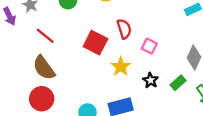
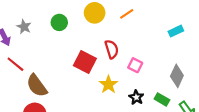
red line: (45, 36) -> (15, 64), moved
green rectangle: (178, 83) -> (162, 99), turned 72

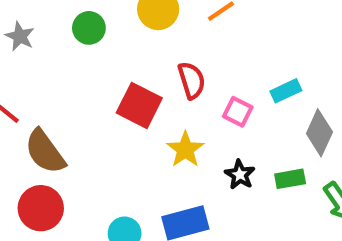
cyan rectangle: (176, 31) -> (286, 91), moved
green rectangle: (162, 99) -> (290, 179), turned -40

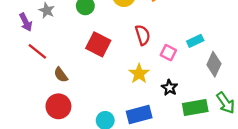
red square: (139, 105) -> (98, 44), moved
brown semicircle: (45, 152) -> (61, 75), size x0.6
green rectangle: (290, 179) -> (195, 108), moved, size x1.5

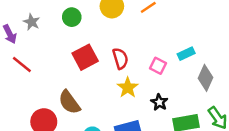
red semicircle: (143, 35) -> (120, 58), moved
red square: (98, 44) -> (85, 57), turned 35
brown semicircle: (61, 75) -> (69, 102), moved, size x1.5

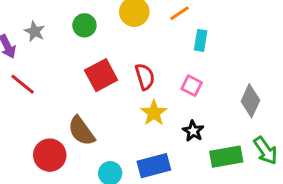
cyan rectangle: (186, 54) -> (201, 40), moved, turned -56

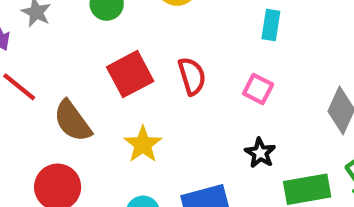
yellow star: (154, 113) -> (143, 144), moved
brown semicircle: (81, 131) -> (73, 121), moved

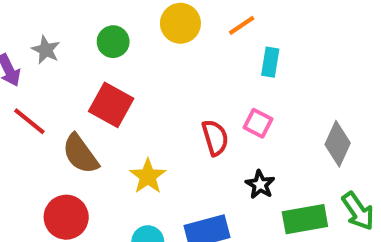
red square: (130, 74) -> (111, 105), moved, turned -33
red semicircle: (192, 76) -> (215, 138), moved

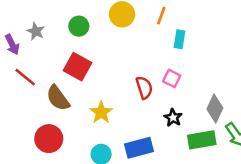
orange line: (242, 25) -> (161, 16), turned -36
gray diamond: (338, 144) -> (215, 109), moved

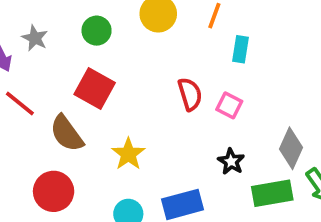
red semicircle: (144, 88) -> (190, 94), moved

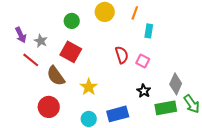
gray star: (35, 38) -> (41, 41), moved

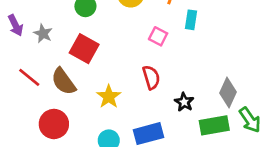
red semicircle: (122, 55) -> (151, 77), moved
red line: (31, 60) -> (29, 77), moved
pink square: (143, 61) -> (158, 36), moved

